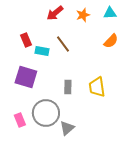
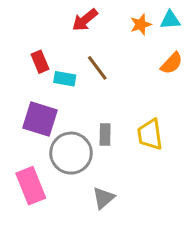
orange star: (83, 15) -> (141, 25), moved
gray circle: (46, 113) -> (71, 153), moved
pink rectangle: (20, 120) -> (31, 186), size x1.6

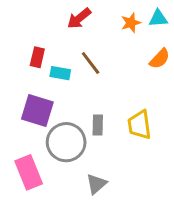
red rectangle: (40, 62) -> (37, 57), turned 36

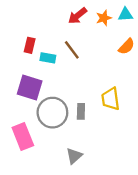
red arrow: (79, 18) -> (78, 16), moved
gray rectangle: (98, 125) -> (81, 111), moved
gray triangle: (96, 184) -> (74, 156), moved

